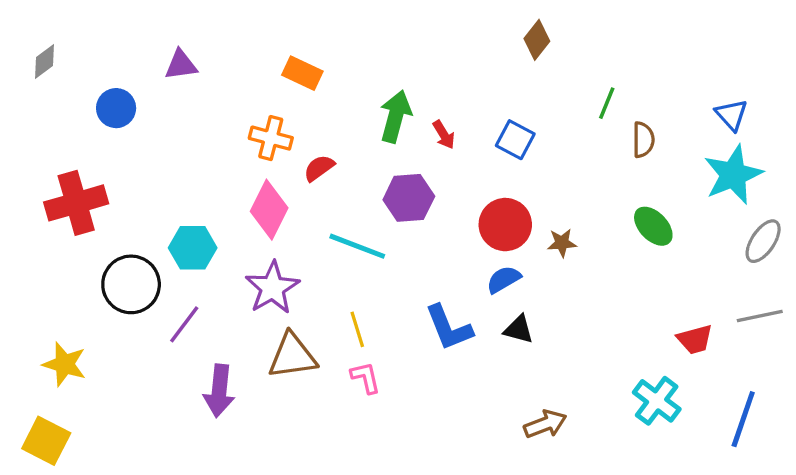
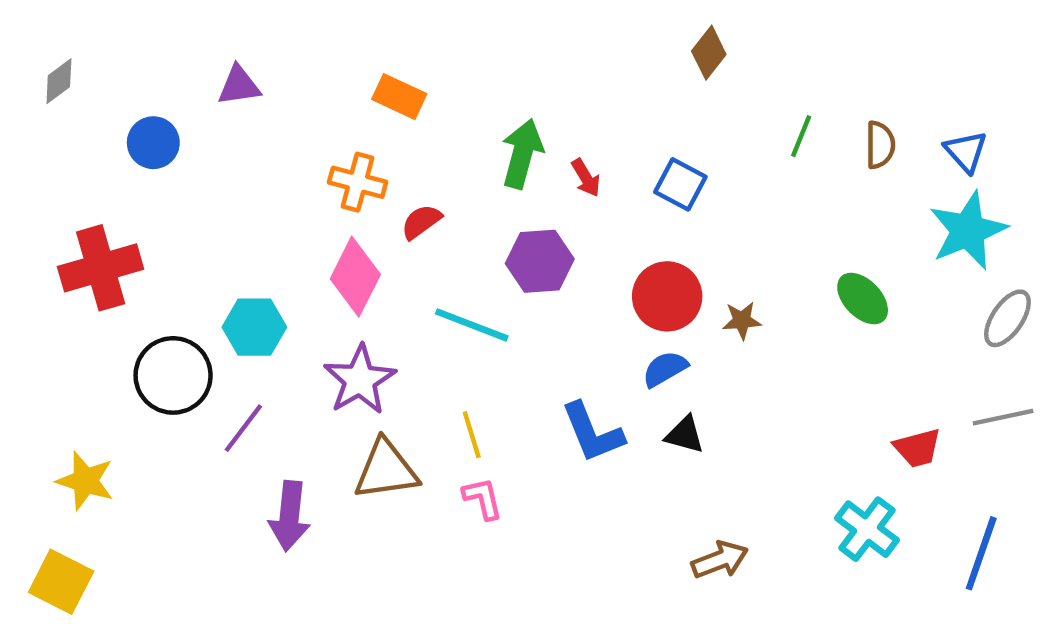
brown semicircle: (643, 140) -> (880, 145), moved

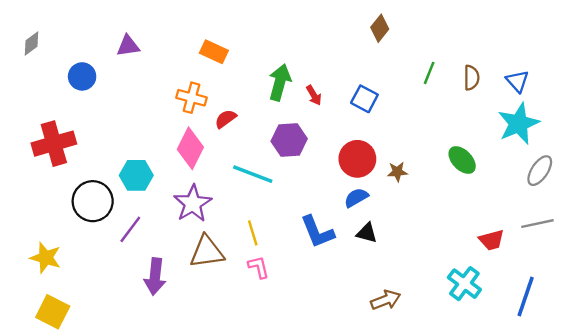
yellow square: (61, 582) -> (53, 312), moved

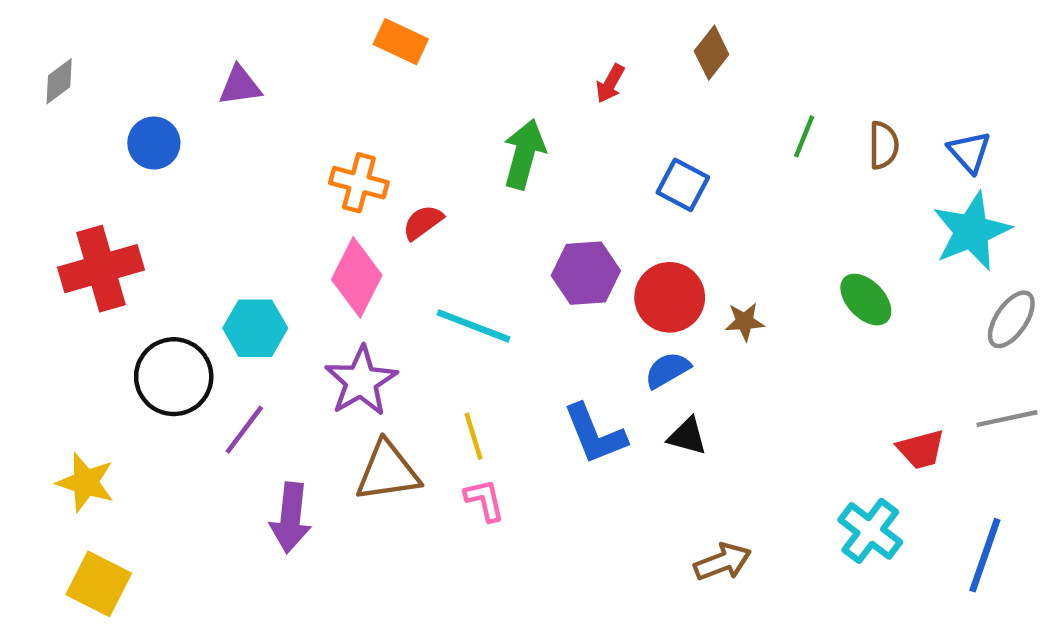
orange rectangle: (214, 52) -> (401, 42), moved
red arrow: (314, 95) -> (610, 83), moved, turned 60
purple hexagon: (289, 140) -> (586, 273), moved

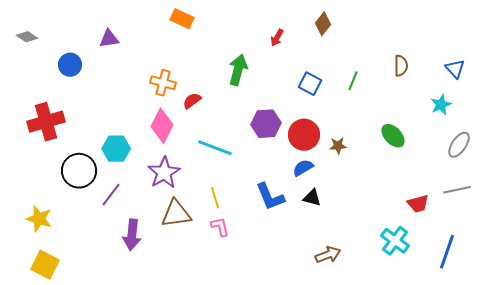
gray diamond: (59, 81) -> (27, 37), turned 70
green line: (804, 136) -> (353, 81), moved
blue triangle: (969, 152) -> (455, 69), moved
cyan star: (972, 231) -> (441, 105), size x0.6

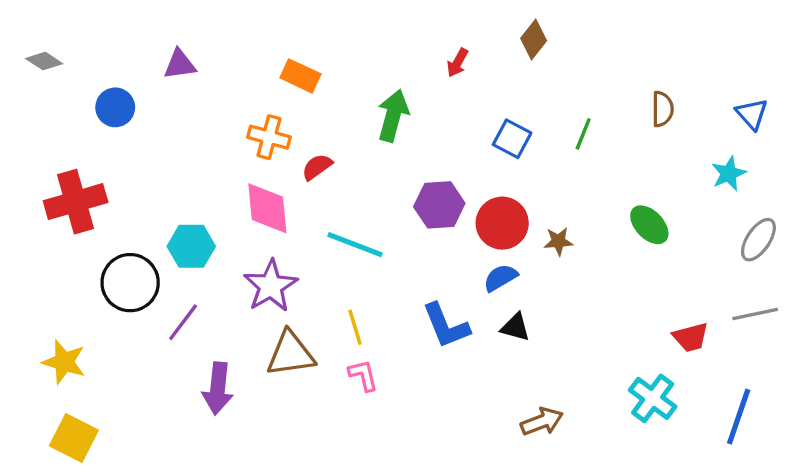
orange rectangle: (182, 19) -> (300, 76), moved
pink diamond: (162, 126) -> (267, 208), turned -32

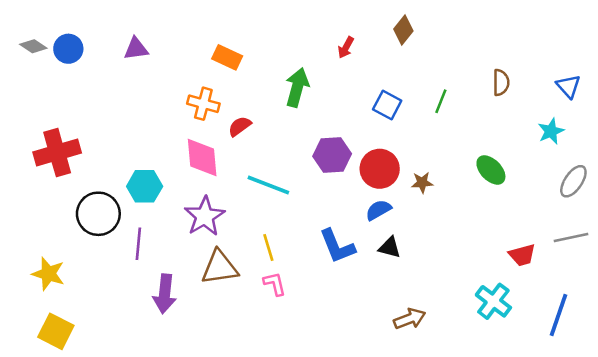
blue circle: (115, 107) -> (68, 49), moved
purple line: (183, 322) -> (138, 244), turned -32

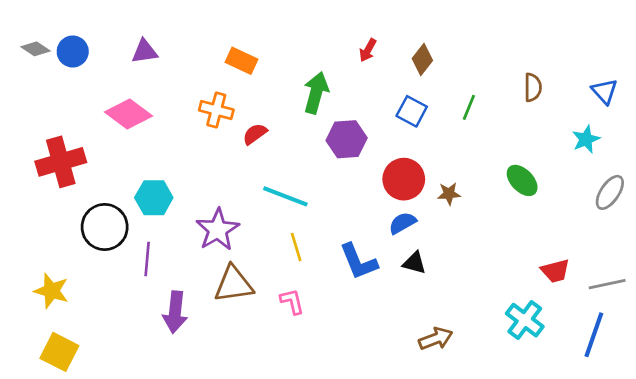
brown diamond: (403, 30) -> (422, 59), moved
purple hexagon: (332, 155) -> (347, 139), moved
pink diamond: (202, 157) -> (129, 114), moved, turned -48
gray line: (571, 238) -> (607, 284), moved
yellow line: (268, 248) -> (296, 247), moved

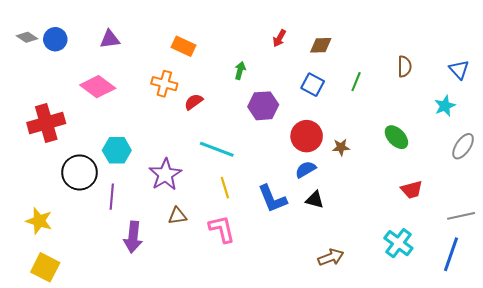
brown diamond: (422, 59) -> (321, 45), turned 50
green arrow: (316, 93) -> (240, 71), size x0.6
red trapezoid: (555, 271) -> (412, 190), moved
brown triangle: (234, 284) -> (177, 216), size x0.6
pink L-shape: (292, 301) -> (222, 229), size x1.4

